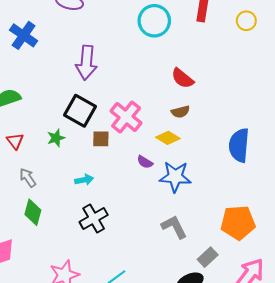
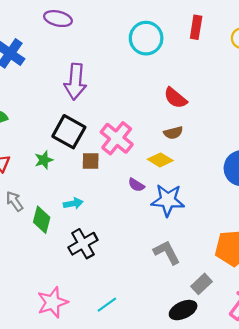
green diamond: (33, 212) -> (42, 220), moved

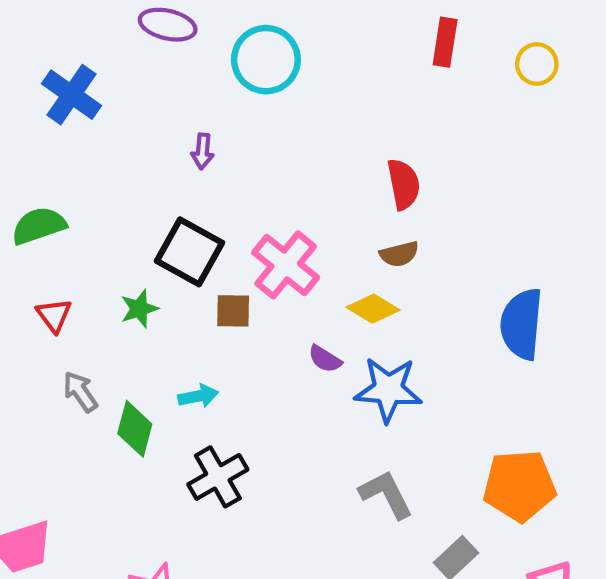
cyan circle: (146, 38) -> (266, 60), moved
purple arrow: (75, 82) -> (203, 151), size x0.5
red semicircle: (175, 98) -> (404, 184), turned -140

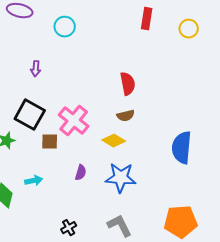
cyan circle: (266, 60) -> (65, 27), size x0.7
purple semicircle: (325, 359) -> (81, 173), moved, turned -105
black cross: (218, 477) -> (69, 228), moved, size x0.6

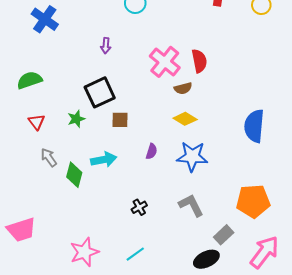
black square: (30, 115) -> (100, 92), turned 36
brown semicircle: (126, 116) -> (183, 88), moved
pink cross: (74, 121) -> (165, 62), moved
cyan arrow: (34, 181) -> (104, 160), size x1.4

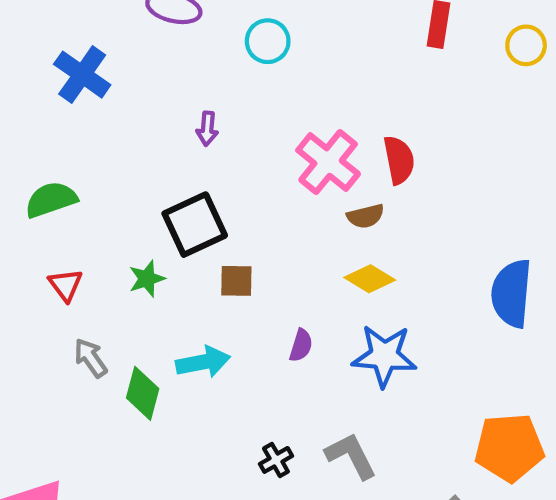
gray L-shape: (191, 205) -> (351, 456), moved

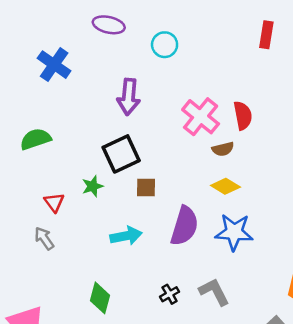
purple arrow: (207, 129) -> (129, 97), size x1.8
red triangle: (66, 285) -> (54, 202), moved
purple semicircle: (301, 345) -> (184, 226), size x2.0
gray arrow: (91, 358) -> (44, 238), moved
green diamond: (143, 393) -> (100, 298), moved

